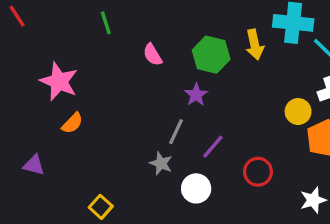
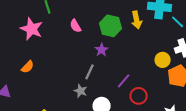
pink star: (59, 81) -> (32, 29), moved
purple line: (213, 147) -> (124, 81), moved

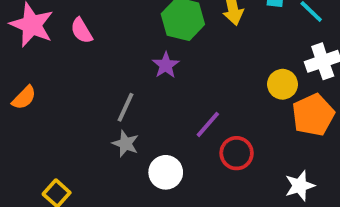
pink semicircle: (76, 26) -> (81, 31), moved
gray line: (90, 72) -> (126, 107), moved

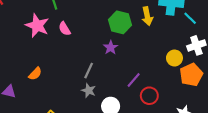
orange semicircle: (24, 98) -> (35, 74), moved

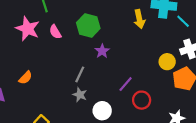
green hexagon: (120, 22) -> (88, 25), moved

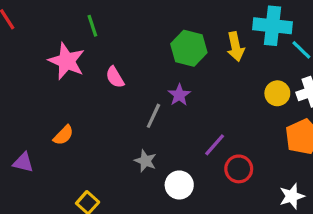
green hexagon: (88, 25) -> (189, 48), moved
pink semicircle: (55, 32) -> (115, 77), moved
yellow circle: (167, 62) -> (277, 93), moved
gray line: (80, 74) -> (153, 116), moved

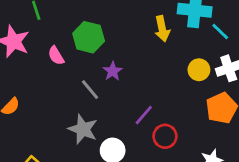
green hexagon: (189, 48) -> (89, 37), moved
gray line: (153, 116) -> (90, 90), turned -65
gray star: (145, 161) -> (83, 129), size x1.5

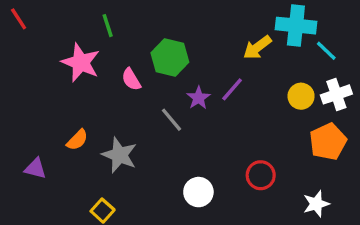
yellow arrow: (162, 29) -> (257, 47), turned 65
purple line: (144, 115) -> (232, 89), moved
gray star: (83, 129) -> (119, 155), moved

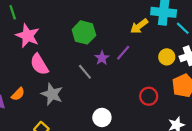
green line: (108, 26) -> (13, 12), moved
pink semicircle: (131, 79) -> (39, 64), moved, size x1.5
orange semicircle: (77, 140) -> (18, 94), moved
red circle: (261, 175) -> (149, 96), moved

